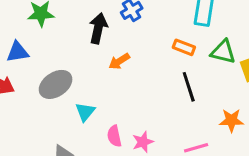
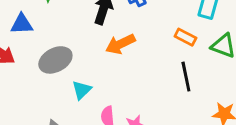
orange arrow: (119, 61) -> (120, 44), size x1.4

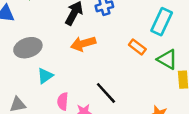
black line: (186, 77) -> (106, 93), moved, turned -40

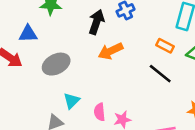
cyan triangle: (45, 76) -> (72, 101), moved
black line: (106, 93) -> (160, 74), moved

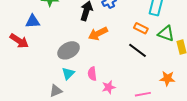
gray ellipse: (56, 64) -> (69, 50), moved
pink semicircle: (99, 112) -> (92, 74), moved

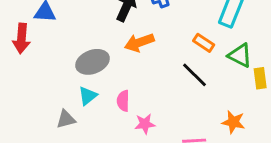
red arrow: (19, 41) -> (21, 38), turned 54

